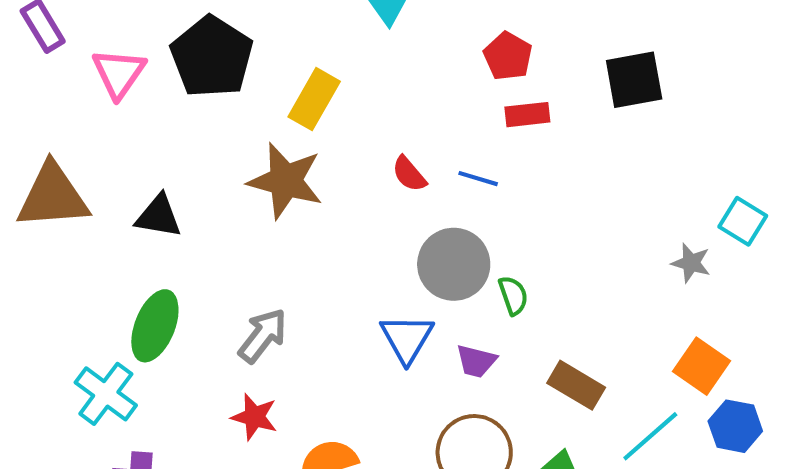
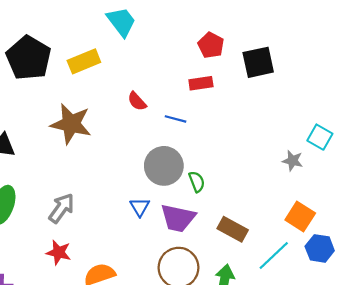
red pentagon: (508, 56) -> (211, 45), moved
yellow rectangle: (314, 99) -> (84, 61), moved, turned 40
red semicircle: (409, 174) -> (137, 101), moved
blue triangle: (407, 338) -> (140, 207), size x0.7
purple trapezoid: (476, 361) -> (178, 218), size x1.6

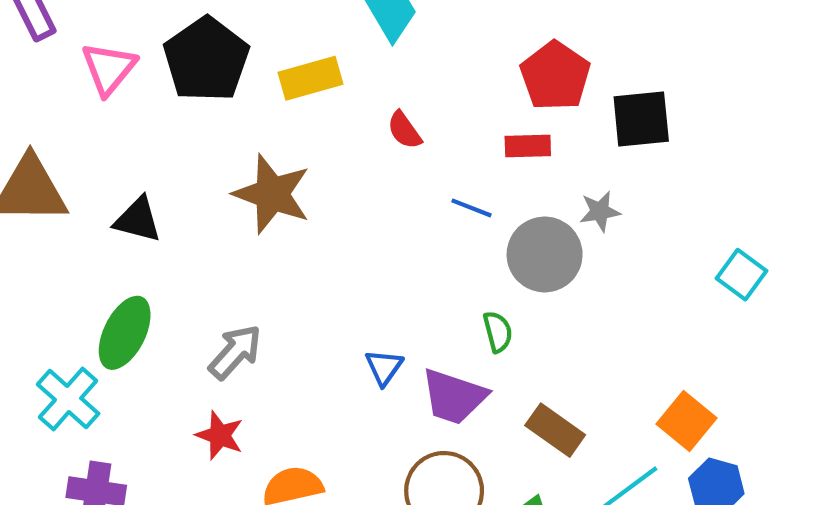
red pentagon: (211, 45) -> (555, 76), size x1.4
red semicircle: (137, 101) -> (404, 130), moved
gray star: (293, 161) -> (600, 211), moved, turned -30
gray circle: (164, 166) -> (545, 254), moved

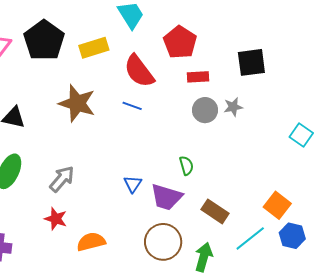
red pentagon: (555, 76) -> (180, 42), moved
red semicircle: (404, 130) -> (139, 71), size x1.8
blue line: (471, 208) -> (132, 106), moved
gray circle: (545, 254) -> (205, 110), moved, size x0.7

